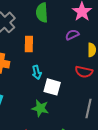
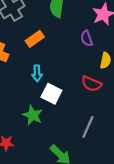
purple semicircle: (72, 35) -> (87, 38), turned -96
orange rectangle: (29, 44) -> (35, 39), turned 42

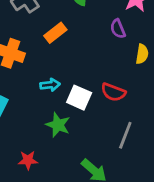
cyan arrow: (37, 73) -> (50, 85), moved, turned -91
red semicircle: (91, 84) -> (113, 92), moved

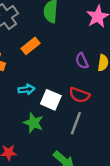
purple semicircle: (118, 29) -> (82, 61), moved
gray line: (125, 135) -> (76, 123), moved

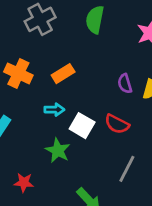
orange rectangle: (30, 46) -> (63, 74), moved
gray line: (76, 123) -> (127, 169), moved

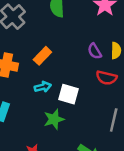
red semicircle: (117, 124) -> (106, 78), moved
green star: (58, 151) -> (54, 119), turned -30

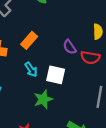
purple semicircle: (95, 51) -> (70, 47), moved
cyan arrow: (43, 87) -> (31, 69), turned 72

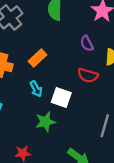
purple semicircle: (70, 47) -> (87, 43), moved
red semicircle: (90, 58) -> (88, 75), moved

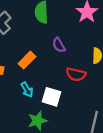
purple semicircle: (87, 43) -> (59, 45), moved

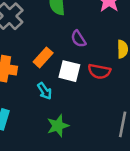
white square: (51, 97) -> (69, 71), moved

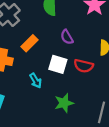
orange rectangle: (43, 57) -> (29, 43), moved
green star: (58, 126) -> (64, 103), moved

